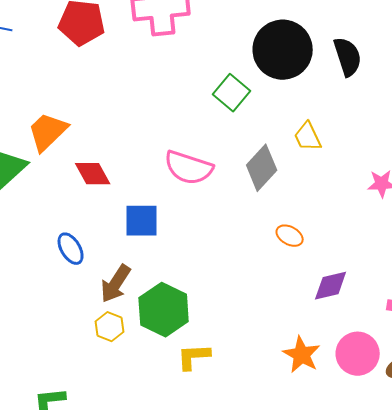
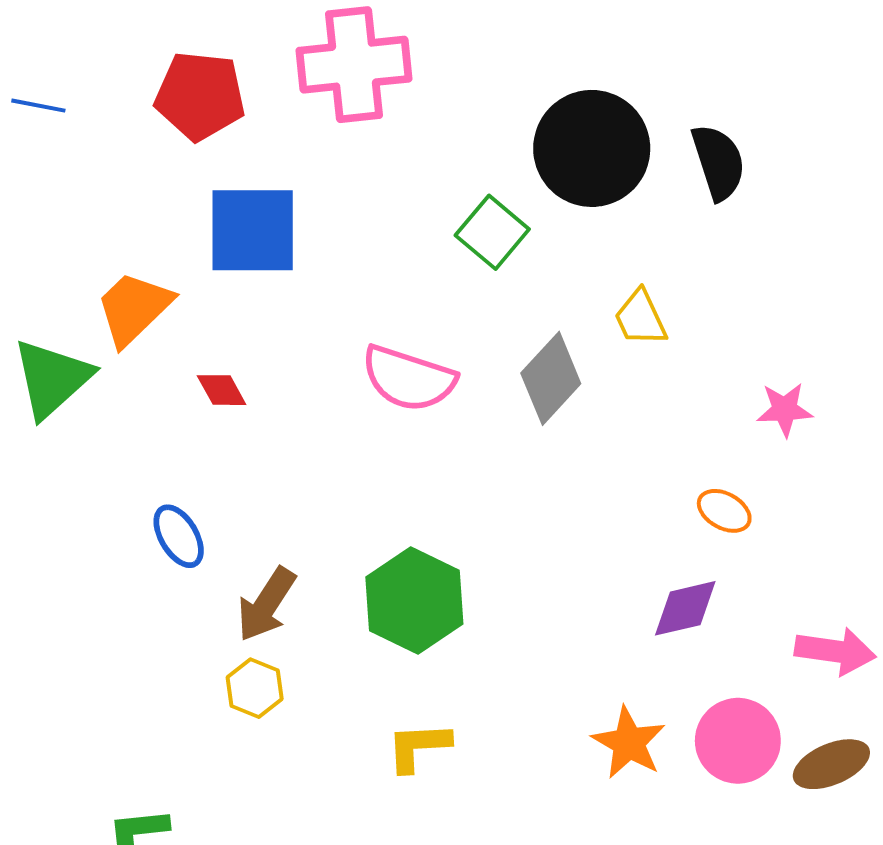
red diamond: (93, 174) -> (222, 390), size x0.7
blue square: (142, 221) -> (253, 230), moved, size x1.4
orange ellipse: (290, 236) -> (724, 511), moved
green hexagon: (164, 310) -> (414, 600), moved

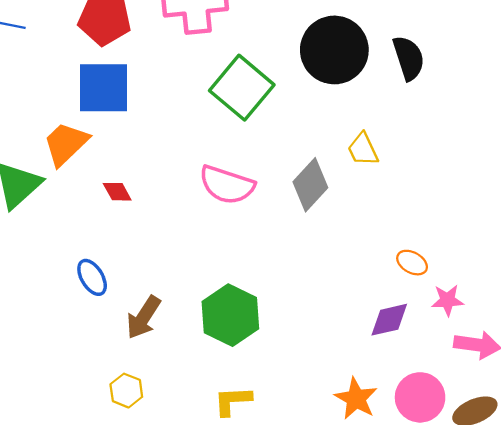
blue square: (253, 230) -> (103, 88), moved
green square: (492, 232) -> (242, 88), moved, size x1.5
pink star: (785, 410) -> (447, 300), moved
yellow hexagon: (255, 688) -> (126, 391), moved

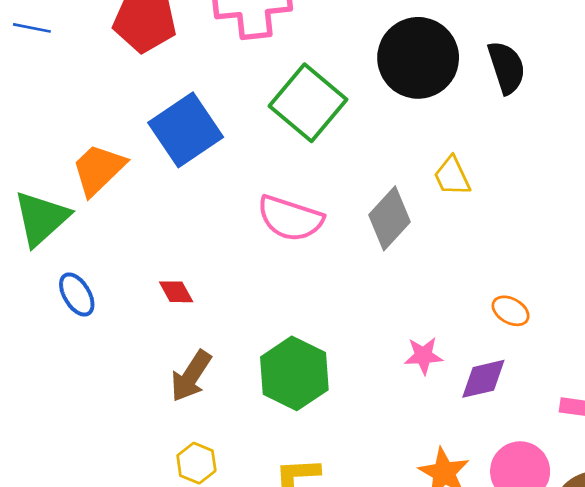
blue square: (103, 88) -> (186, 130), moved, turned -34
red diamond: (117, 192) -> (176, 292), moved
blue ellipse: (92, 277) -> (77, 294), moved
pink star: (447, 300) -> (424, 356), moved
yellow hexagon: (126, 391) -> (196, 463), moved

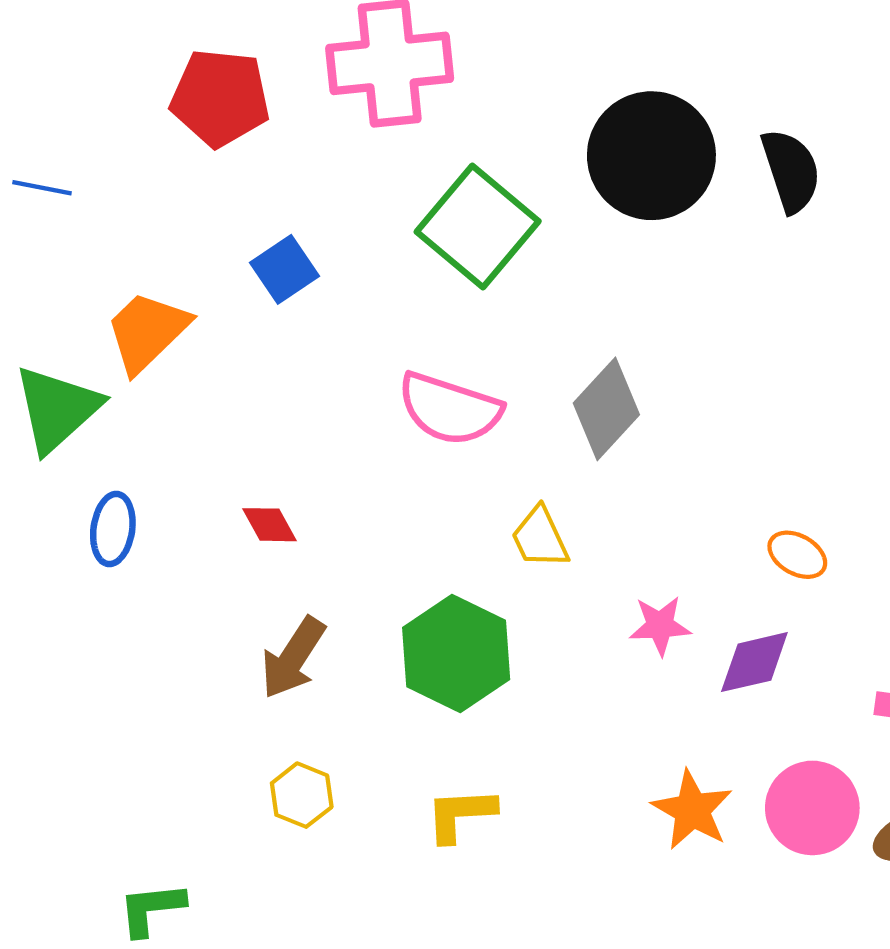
blue line: (32, 28) -> (42, 188), moved
blue square: (186, 130) -> (285, 269), size x0.6
yellow trapezoid: (452, 176) -> (540, 538), moved
blue ellipse: (77, 294) -> (113, 529), turned 39

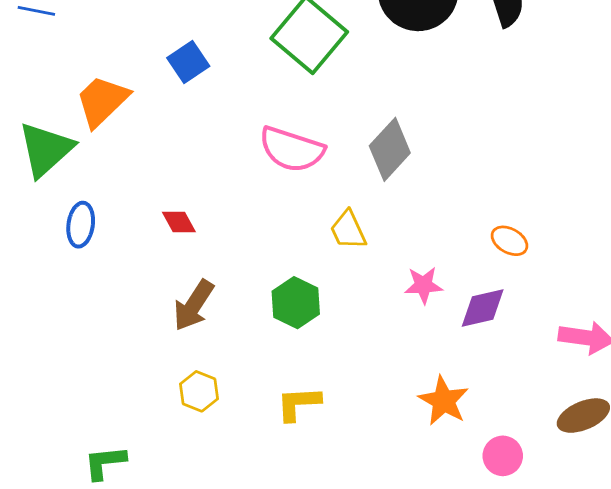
green hexagon: (456, 653) -> (296, 303), size x0.7
pink circle: (812, 808) -> (503, 456), moved, size x0.7

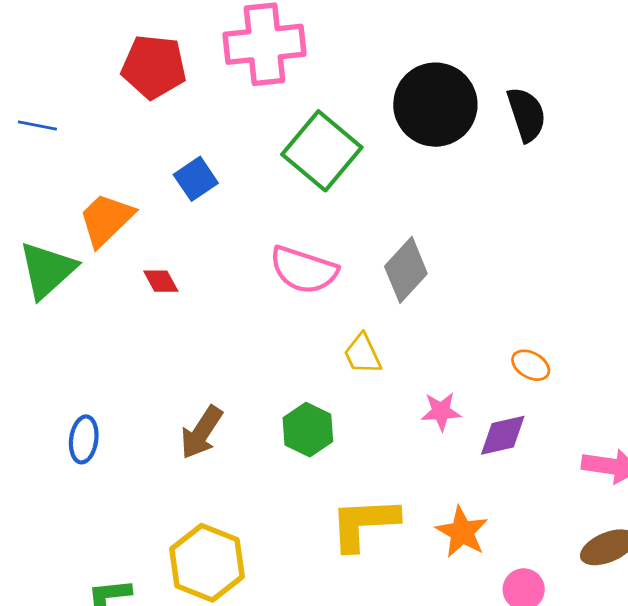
red diamond: (179, 222) -> (161, 281), moved
blue ellipse: (81, 225) -> (84, 439), moved
yellow hexagon: (199, 391) -> (207, 563), moved, size x1.8
yellow L-shape: (298, 403) -> (364, 524), moved, size x1.5

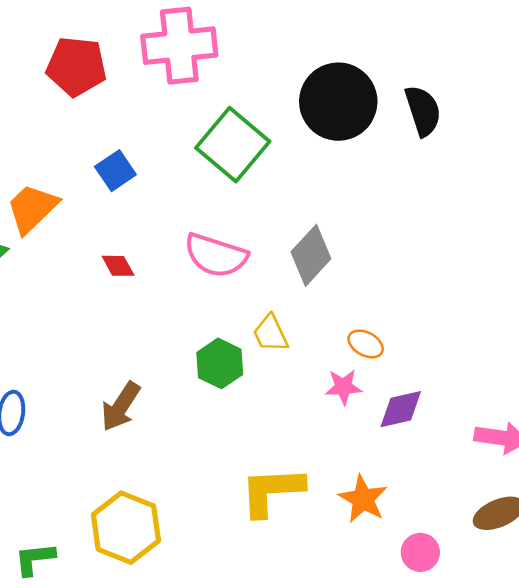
red diamond: (161, 281) -> (118, 266), moved
orange ellipse: (531, 365) -> (366, 344), moved
green hexagon: (308, 430) -> (220, 363), moved

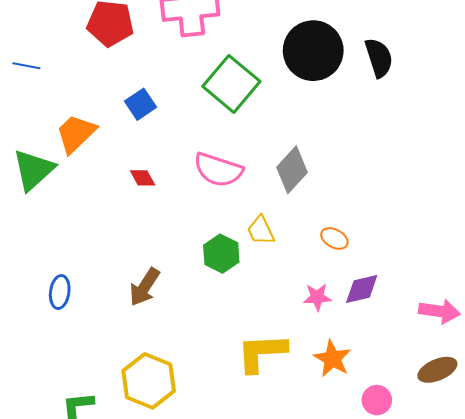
pink star: (343, 387) -> (317, 297), moved

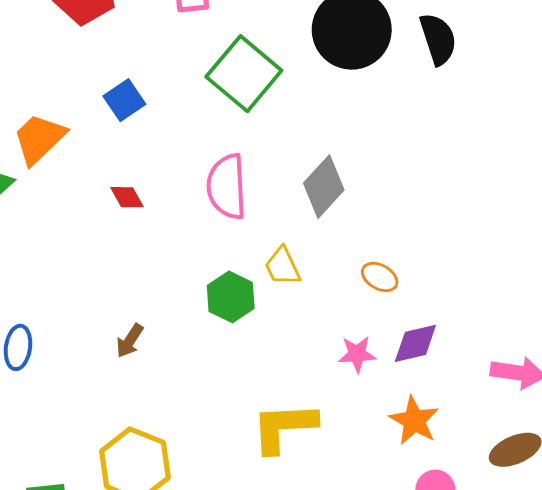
pink semicircle: (218, 170) -> (227, 187), turned 69
brown arrow: (145, 287) -> (130, 341), size x0.7
orange star: (332, 359) -> (414, 421), moved

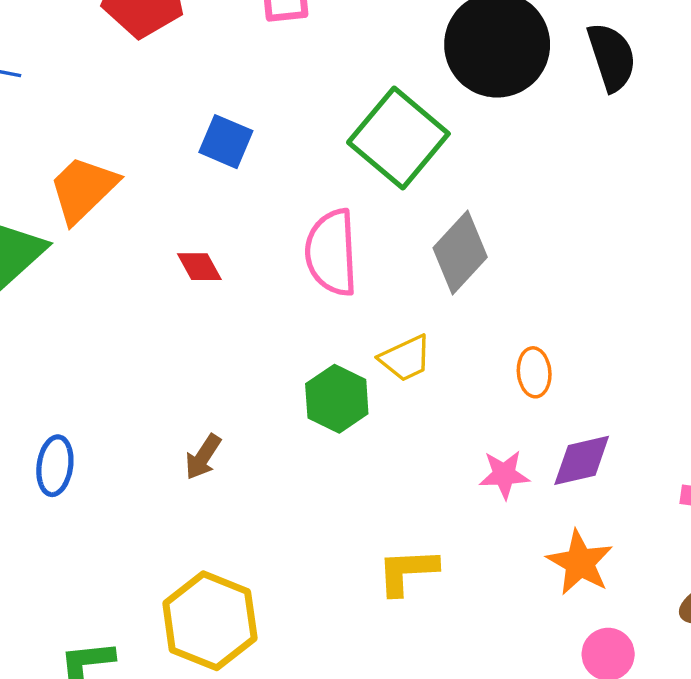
green square: (244, 74) -> (398, 138), moved
blue square: (124, 100) -> (226, 142), moved, turned -33
yellow trapezoid: (283, 266) -> (406, 358), turned -90
orange ellipse: (380, 277) -> (534, 372), turned 56
yellow L-shape: (284, 427) -> (407, 571), size x0.7

